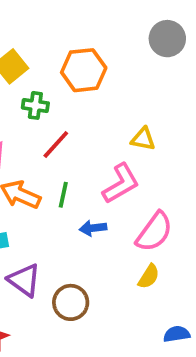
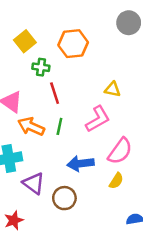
red line: (56, 144) -> (55, 93), turned -60
blue arrow: (93, 228) -> (80, 163), moved, size x1.5

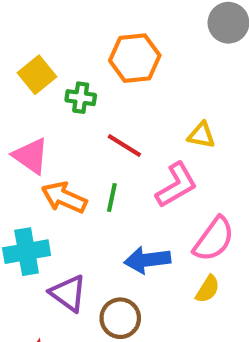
yellow square: (25, 41) -> (37, 75), moved
red line: (55, 93) -> (124, 145), moved, turned -40

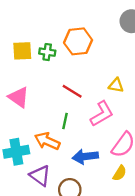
yellow square: (37, 75) -> (22, 51), turned 36
green cross: (81, 98) -> (47, 52), moved
orange arrow: (64, 198) -> (47, 141), moved

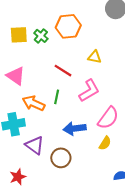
green cross: (47, 52) -> (41, 36), turned 32
yellow triangle: (116, 85) -> (95, 57), moved
orange arrow: (47, 141) -> (34, 103), moved

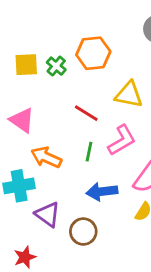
yellow triangle: (95, 57) -> (129, 95), size x1.5
green line: (57, 97) -> (89, 152), moved

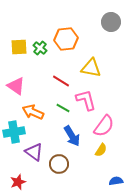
pink L-shape: (122, 140) -> (86, 100), turned -75
green line: (89, 152) -> (63, 108), turned -72
blue arrow: (102, 192) -> (72, 136), turned -115

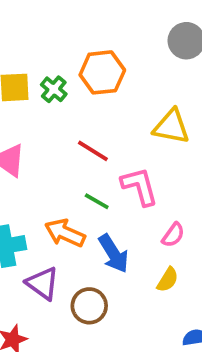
yellow triangle: (91, 68) -> (171, 127), moved
orange arrow: (33, 112) -> (65, 233), moved
pink semicircle: (104, 126) -> (173, 235), size x0.6

